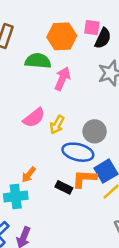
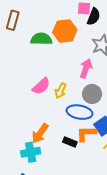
orange hexagon: (62, 36) -> (65, 31), moved
pink arrow: (62, 79) -> (86, 68), moved
orange arrow: (29, 175) -> (40, 133), size x1.5

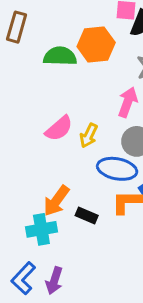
black rectangle: (70, 142) -> (87, 215), moved

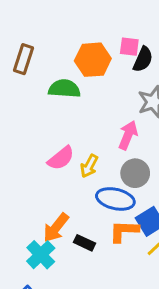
orange hexagon: (96, 44) -> (93, 60), moved
cyan cross: (41, 229) -> (41, 255), turned -36

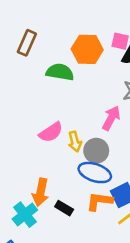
yellow arrow: (89, 166) -> (75, 142), turned -48
gray circle: (135, 173) -> (96, 151), moved
orange arrow: (56, 228) -> (41, 192), turned -32

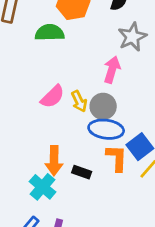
orange L-shape: (99, 201) -> (117, 158), turned 96

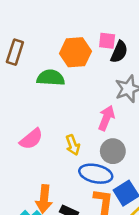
pink semicircle: (53, 97) -> (31, 139), moved
gray circle: (103, 106) -> (113, 151), moved

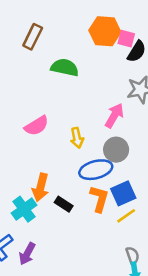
orange hexagon: (75, 52) -> (105, 31), moved
blue ellipse: (96, 174) -> (96, 170), turned -36

